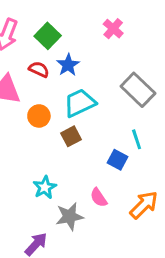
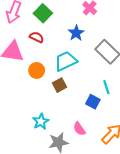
blue star: (68, 65) -> (76, 33), moved

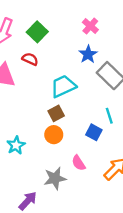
blue star: (76, 33) -> (88, 54), moved
orange circle: (37, 70) -> (54, 135), moved
cyan star: (41, 121) -> (16, 145), moved

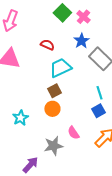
green square: (37, 32) -> (62, 13), moved
red semicircle: (30, 59) -> (47, 45), moved
blue square: (94, 132) -> (98, 111), moved, turned 32

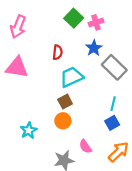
pink cross: (83, 17) -> (96, 22), turned 32
red semicircle: (47, 45) -> (58, 52), turned 72
cyan line: (99, 93) -> (113, 104), turned 32

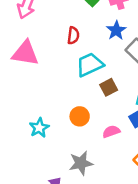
brown square: (65, 102) -> (109, 87), moved
pink semicircle: (85, 146) -> (111, 132), moved, turned 104

